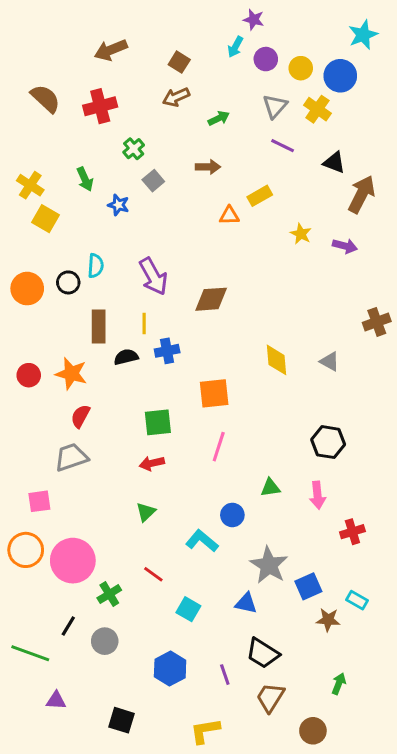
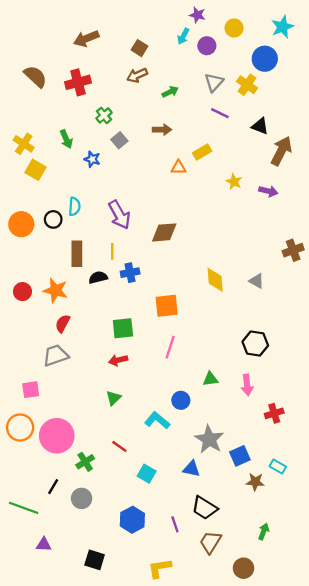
yellow circle: (301, 68) -> (234, 28), moved

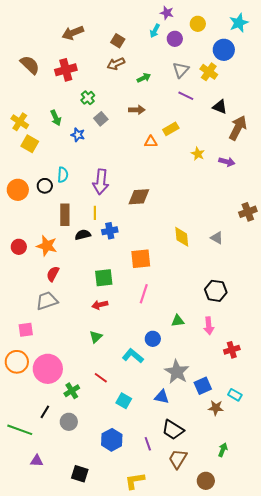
purple arrow: (119, 215) -> (101, 182), turned 35

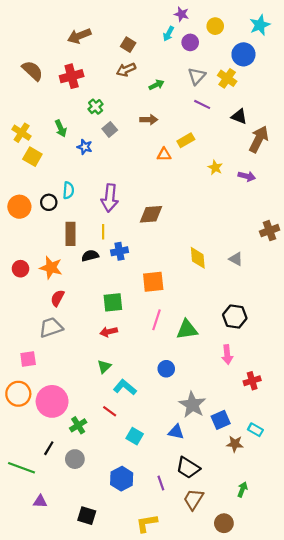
green triangle: (178, 321) -> (187, 330), moved, size x1.5
cyan L-shape: (133, 356) -> (125, 387), moved

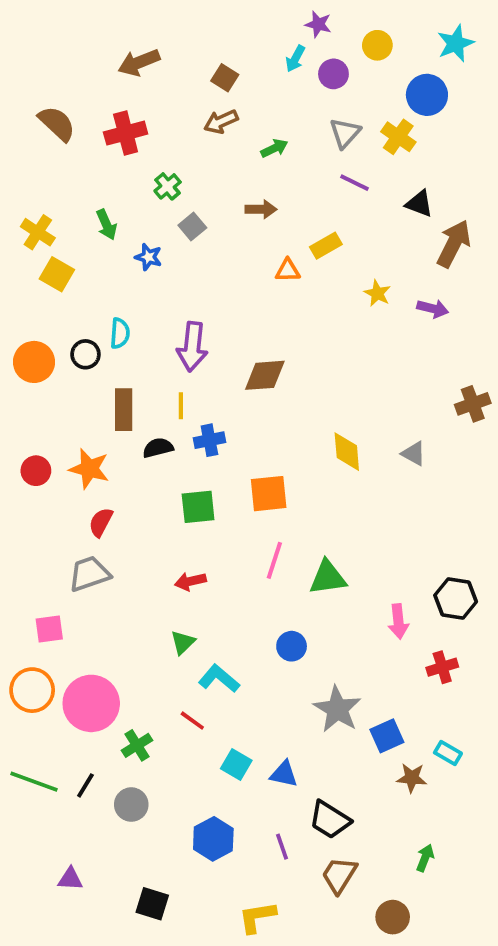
green square: (113, 302) -> (198, 507), moved
black hexagon: (235, 317) -> (456, 599), moved
blue triangle: (176, 432) -> (284, 774), moved
green line: (22, 468) -> (34, 782), moved

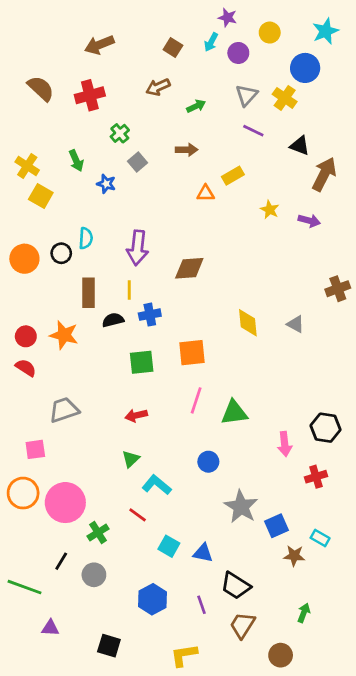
brown square: (225, 78) -> (173, 48), moved
red semicircle: (101, 522) -> (26, 368), moved, turned 95
green line: (34, 782) -> (24, 587), moved

